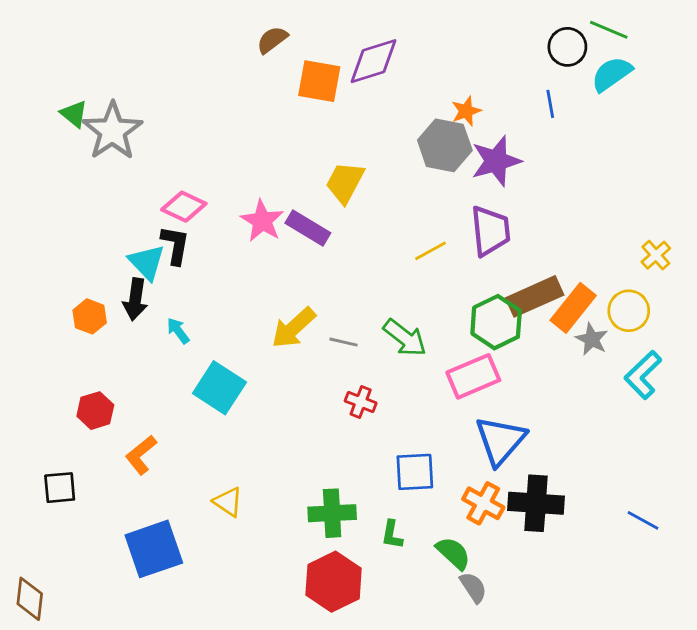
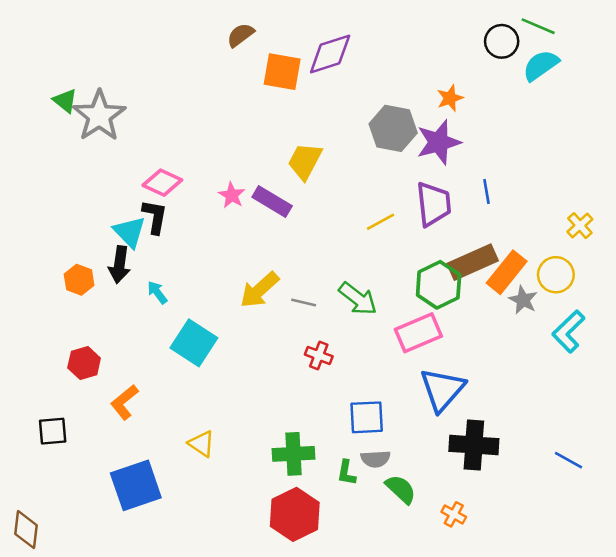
blue line: (550, 104) -> (486, 191), moved
orange star: (466, 111) -> (450, 98), moved
pink star: (262, 221) -> (232, 195), size x0.7
orange cross: (483, 503) -> (454, 514), moved, size x0.7
gray semicircle: (473, 587) -> (375, 459), moved, turned 120

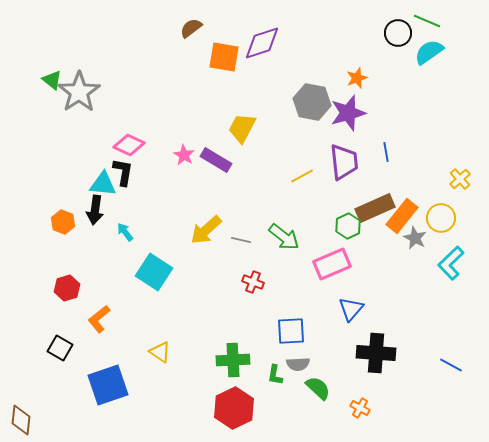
cyan triangle: (130, 232) -> (103, 184), turned -40
green hexagon: (439, 285) -> (348, 226), size x0.7
blue triangle: (442, 390) -> (351, 309), size x0.7
black square: (53, 431) -> (60, 348), moved, turned 35

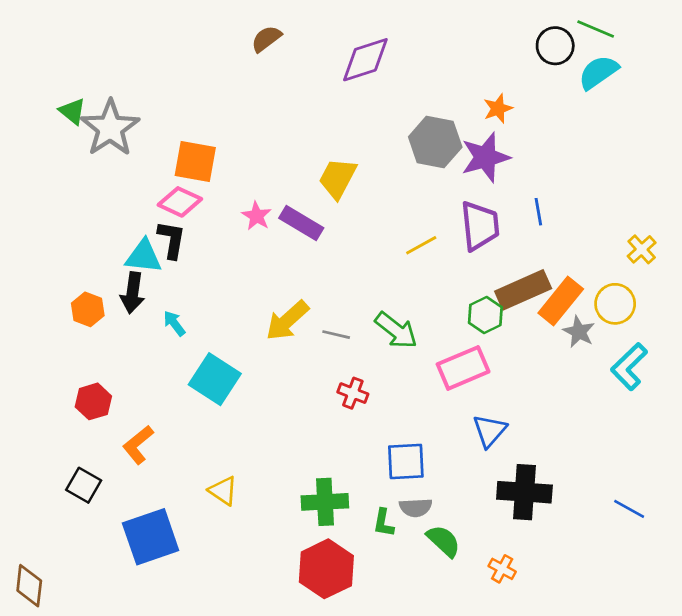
orange square: (224, 57) -> (195, 162), moved

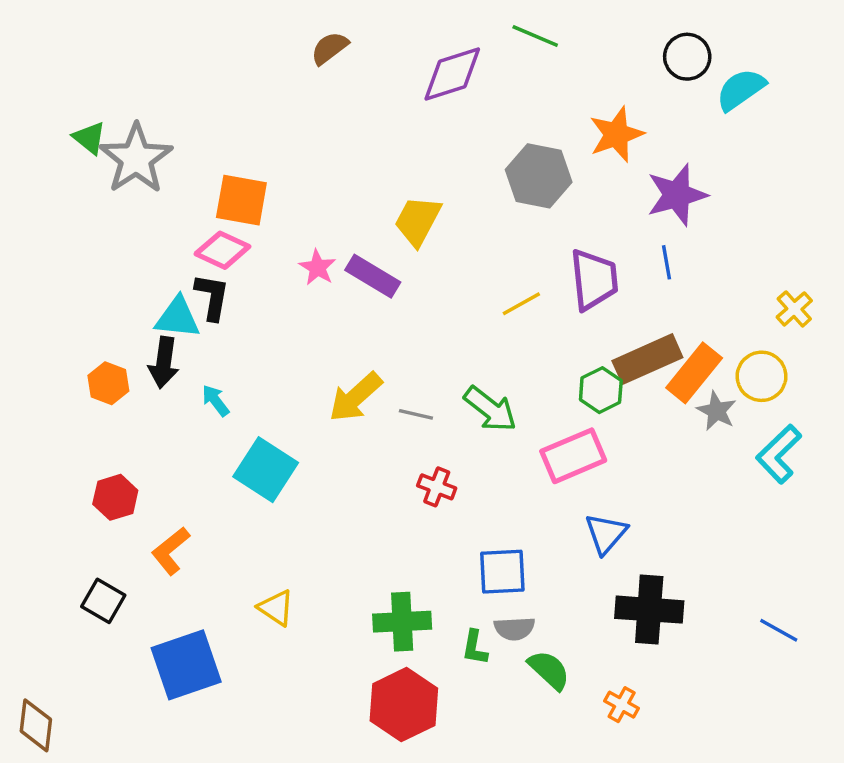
green line: (596, 29) -> (535, 36), moved
orange star: (498, 109) -> (616, 134), size x1.5
purple star: (485, 157) -> (677, 195), moved

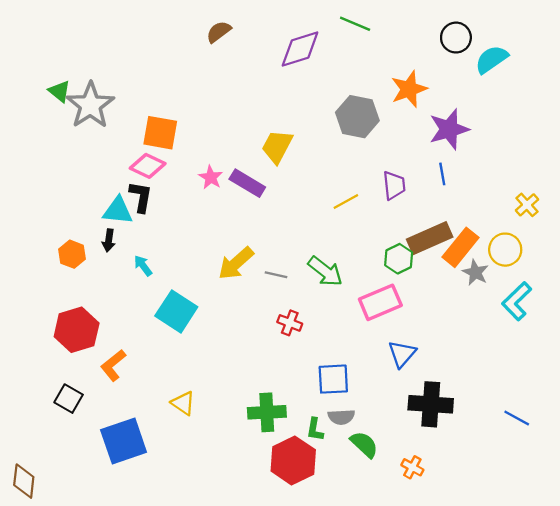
purple trapezoid: (594, 280) -> (394, 185), size x0.7
black arrow: (164, 362) -> (109, 240), size x0.7
red hexagon: (115, 497) -> (77, 330), size x1.5
red hexagon: (404, 705) -> (293, 460), moved

